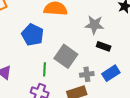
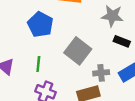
green line: (44, 69) -> (38, 64), moved

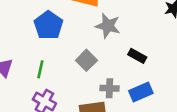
gray star: (112, 16) -> (108, 26), moved
gray square: (78, 51) -> (86, 60), size x0.7

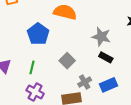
gray star: (108, 26) -> (101, 37), moved
gray cross: (110, 88) -> (85, 82), turned -32

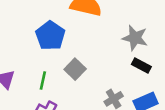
gray square: (67, 61) -> (75, 69), moved

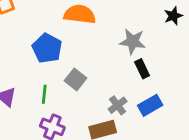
black rectangle: (141, 66) -> (142, 69), turned 42

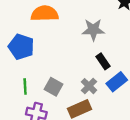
black rectangle: (142, 69) -> (103, 61), moved
gray square: (76, 79) -> (54, 87), moved

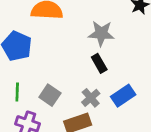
black rectangle: (103, 61) -> (99, 63), moved

